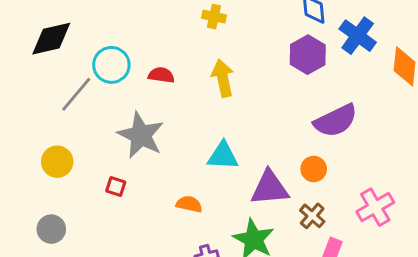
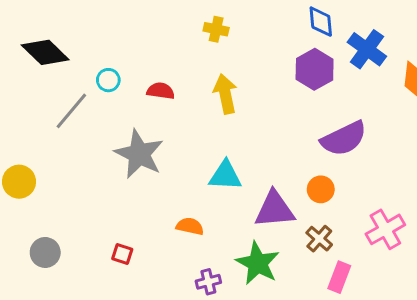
black diamond: (51, 39) -> (45, 52), turned 57
cyan circle: (111, 65) -> (108, 80), size x0.6
yellow circle: (57, 162) -> (19, 182), moved
red square: (116, 187) -> (122, 254), moved

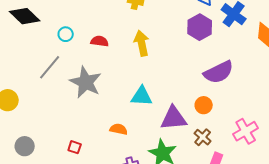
gray line: (71, 111) -> (50, 67), moved

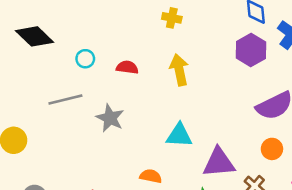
gray line: (50, 67) -> (65, 99), turned 36
gray star: (86, 82) -> (110, 118), size x0.7
orange circle: (204, 105) -> (272, 149), moved

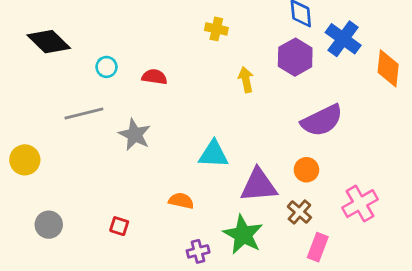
yellow cross: (172, 18) -> (216, 29), moved
yellow arrow: (179, 70) -> (246, 80), moved, size x0.7
orange circle: (272, 149) -> (306, 170), moved

